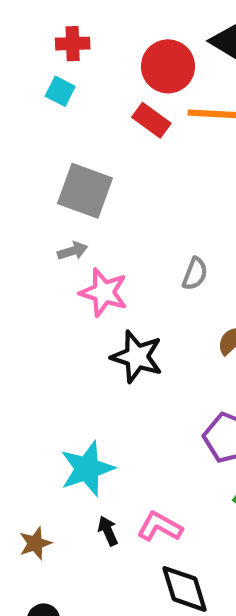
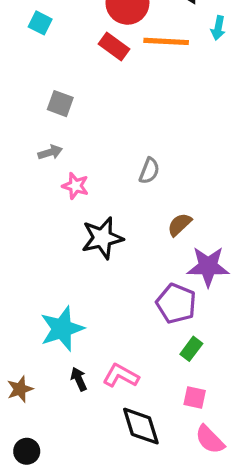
gray square: (85, 191) -> (60, 104), size x0.6
pink star: (104, 292) -> (75, 186), size x0.7
black star: (137, 357) -> (102, 238), turned -30

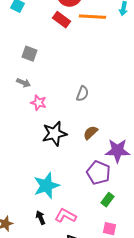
gray arrow: (50, 152) -> (23, 83), turned 40
brown semicircle: (180, 225) -> (90, 133), moved
cyan star: (62, 329) -> (46, 186), moved

